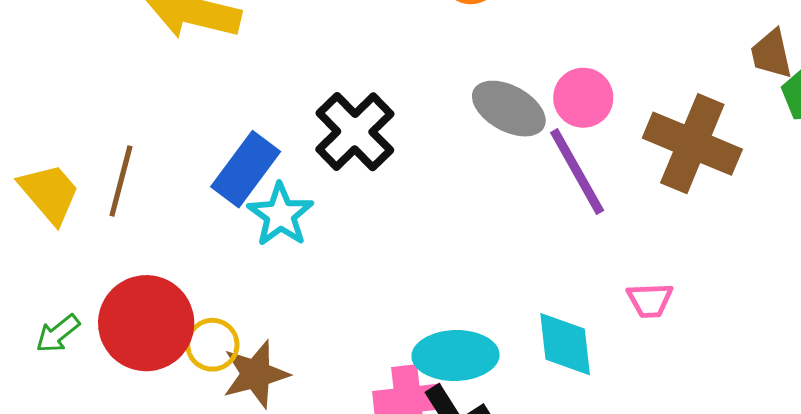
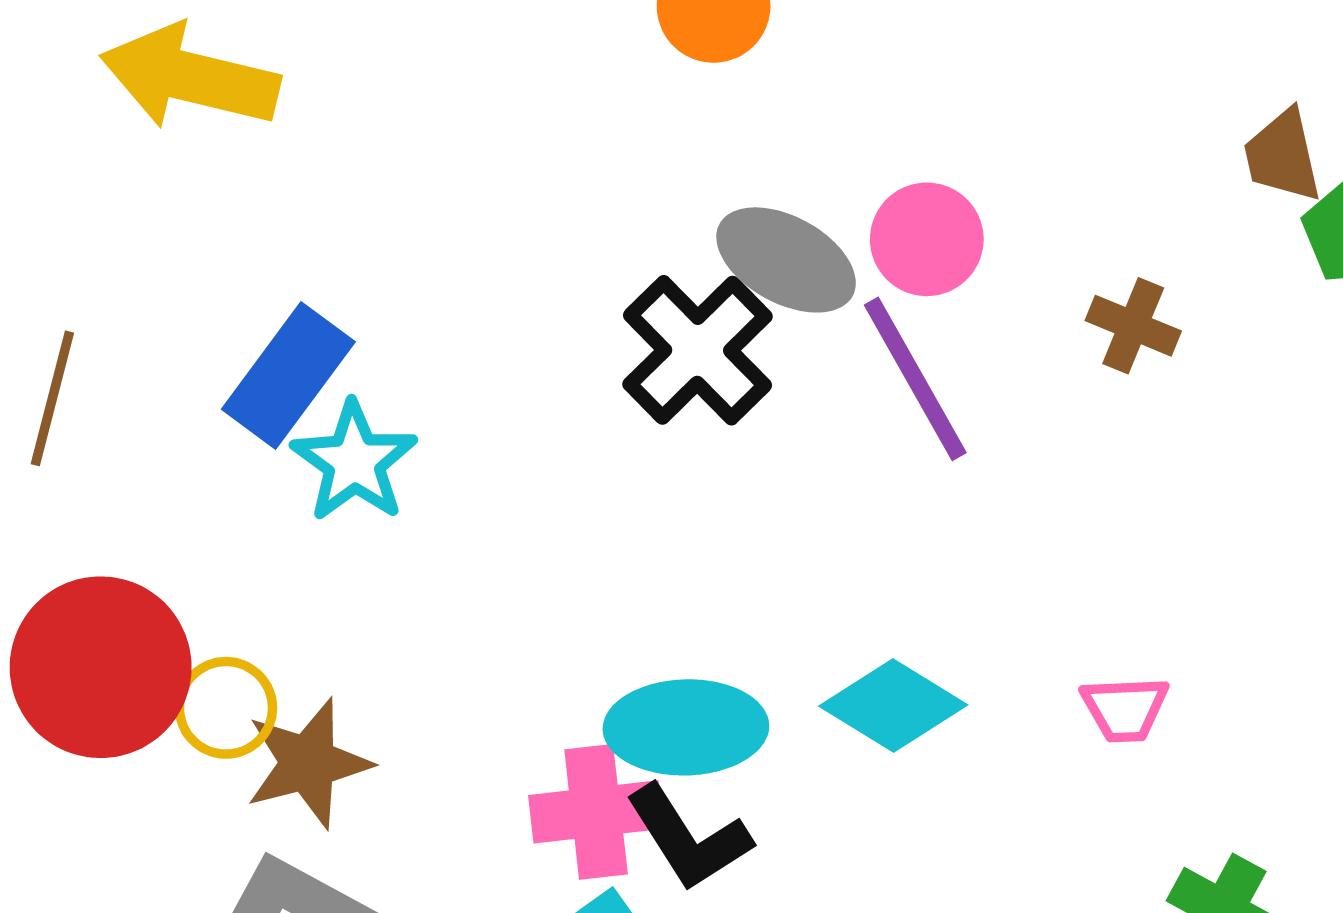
black cross: (355, 132) -> (698, 350), moved
brown cross: (692, 144) -> (1133, 326), size x0.5
pink trapezoid: (650, 300) -> (1125, 709), moved
cyan diamond: (565, 344) -> (893, 706), turned -52

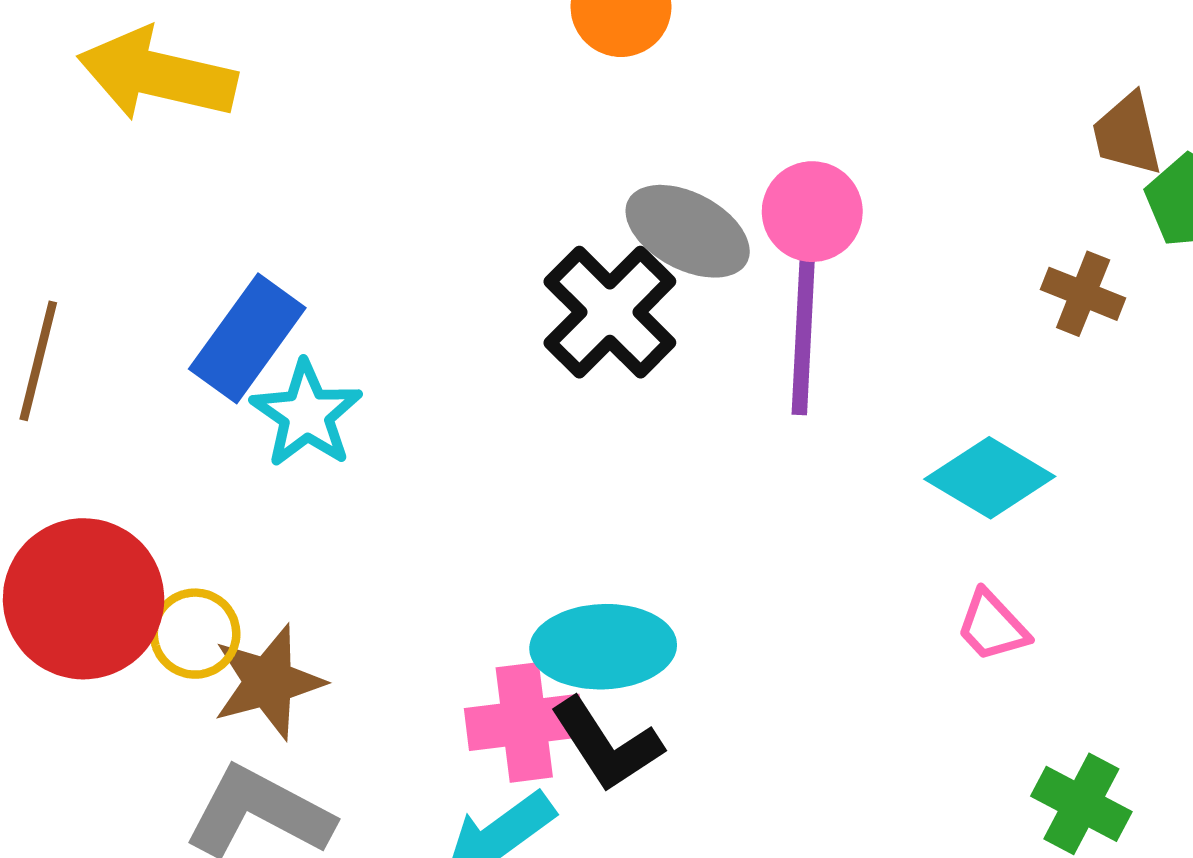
brown cross: (1133, 326) -> (1083, 294), moved
purple line: (915, 379) -> (803, 335), turned 33
cyan diamond: (893, 706) -> (990, 478), moved
pink trapezoid: (1125, 709) -> (992, 626), turned 50

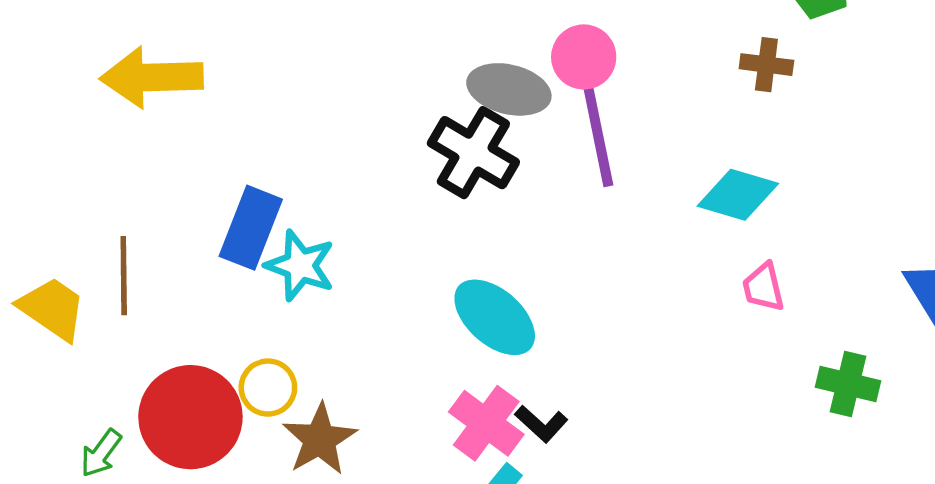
pink trapezoid: (992, 626) -> (763, 287), turned 44
yellow circle: (195, 634) -> (268, 388), moved
cyan ellipse: (603, 647) -> (495, 317), moved, turned 58
pink cross: (524, 722) -> (486, 423), turned -32
black L-shape: (607, 745) -> (541, 424), size x0.7

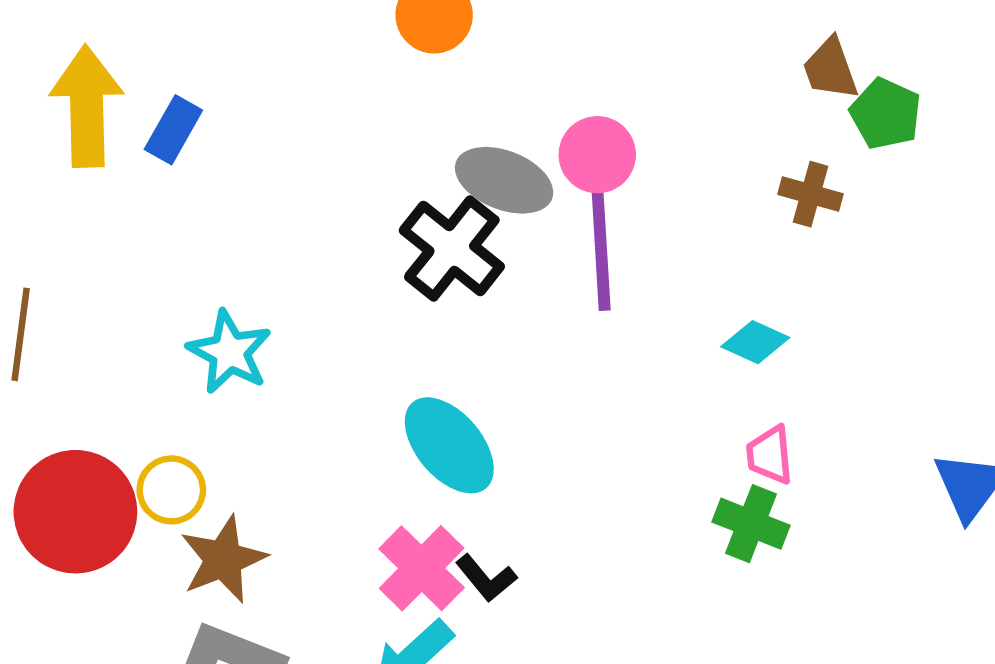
yellow arrow: (152, 77) -> (87, 106), turned 82
cyan diamond: (738, 195) -> (755, 342), size x0.7
blue rectangle: (251, 228) -> (173, 130), moved, size x0.7
green cross: (848, 384) -> (751, 524), moved

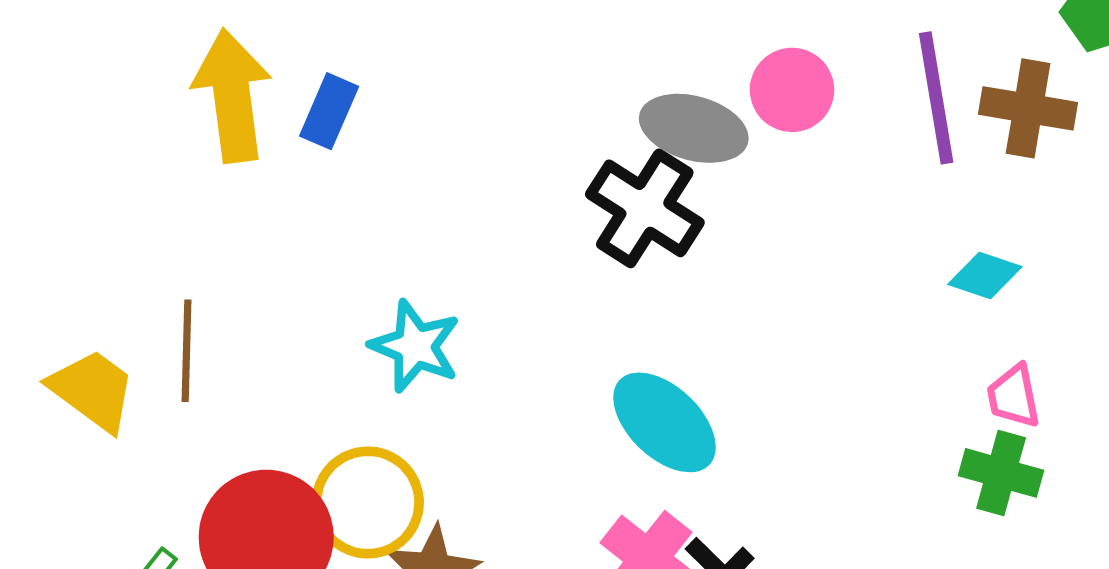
brown cross: (811, 194) -> (1028, 108), size x1.4
purple line: (601, 250) -> (936, 98), moved
yellow circle: (171, 490) -> (368, 503), size x1.5

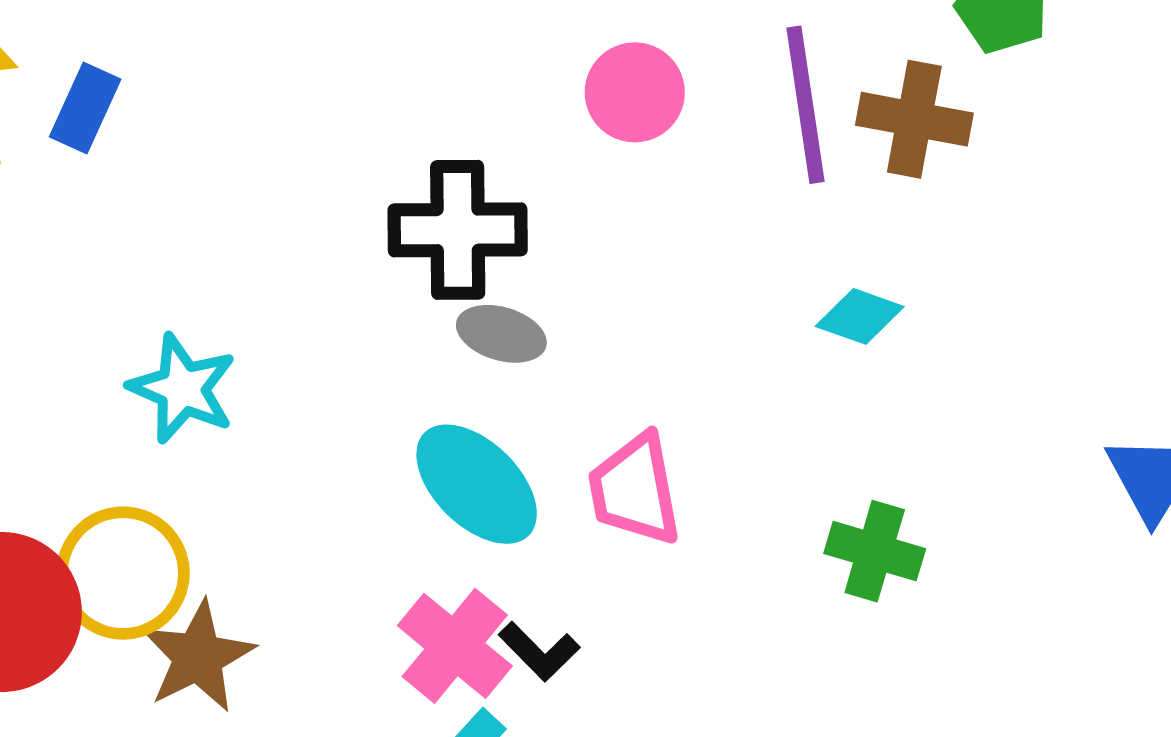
gray ellipse: (694, 128) -> (501, 334), moved, size x0.7
black cross: (645, 208) -> (458, 230), turned -34
pink trapezoid: (1014, 396) -> (635, 490), moved, size x1.5

